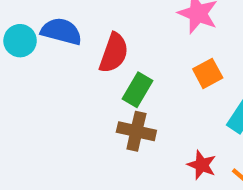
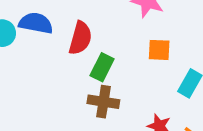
orange square: (208, 73) -> (159, 50), turned 35

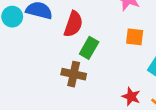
brown cross: (103, 102) -> (74, 74), moved

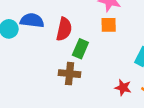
orange square: (135, 37) -> (109, 25), moved

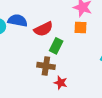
red semicircle: (64, 29) -> (43, 29), turned 48
red star: (123, 88) -> (61, 83), moved

